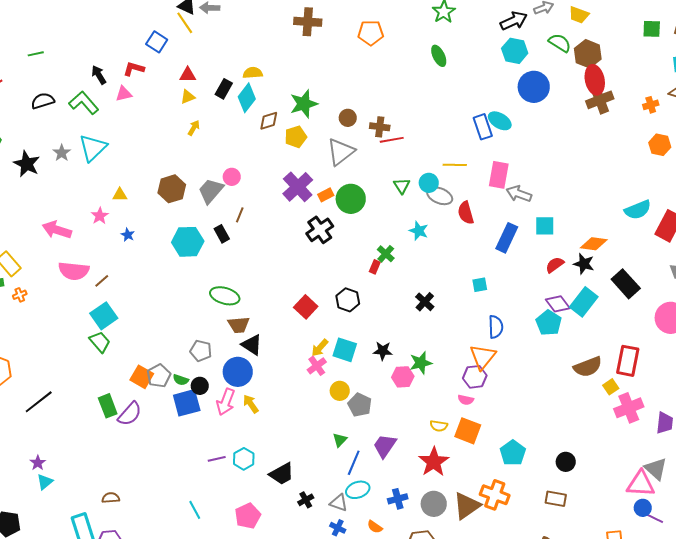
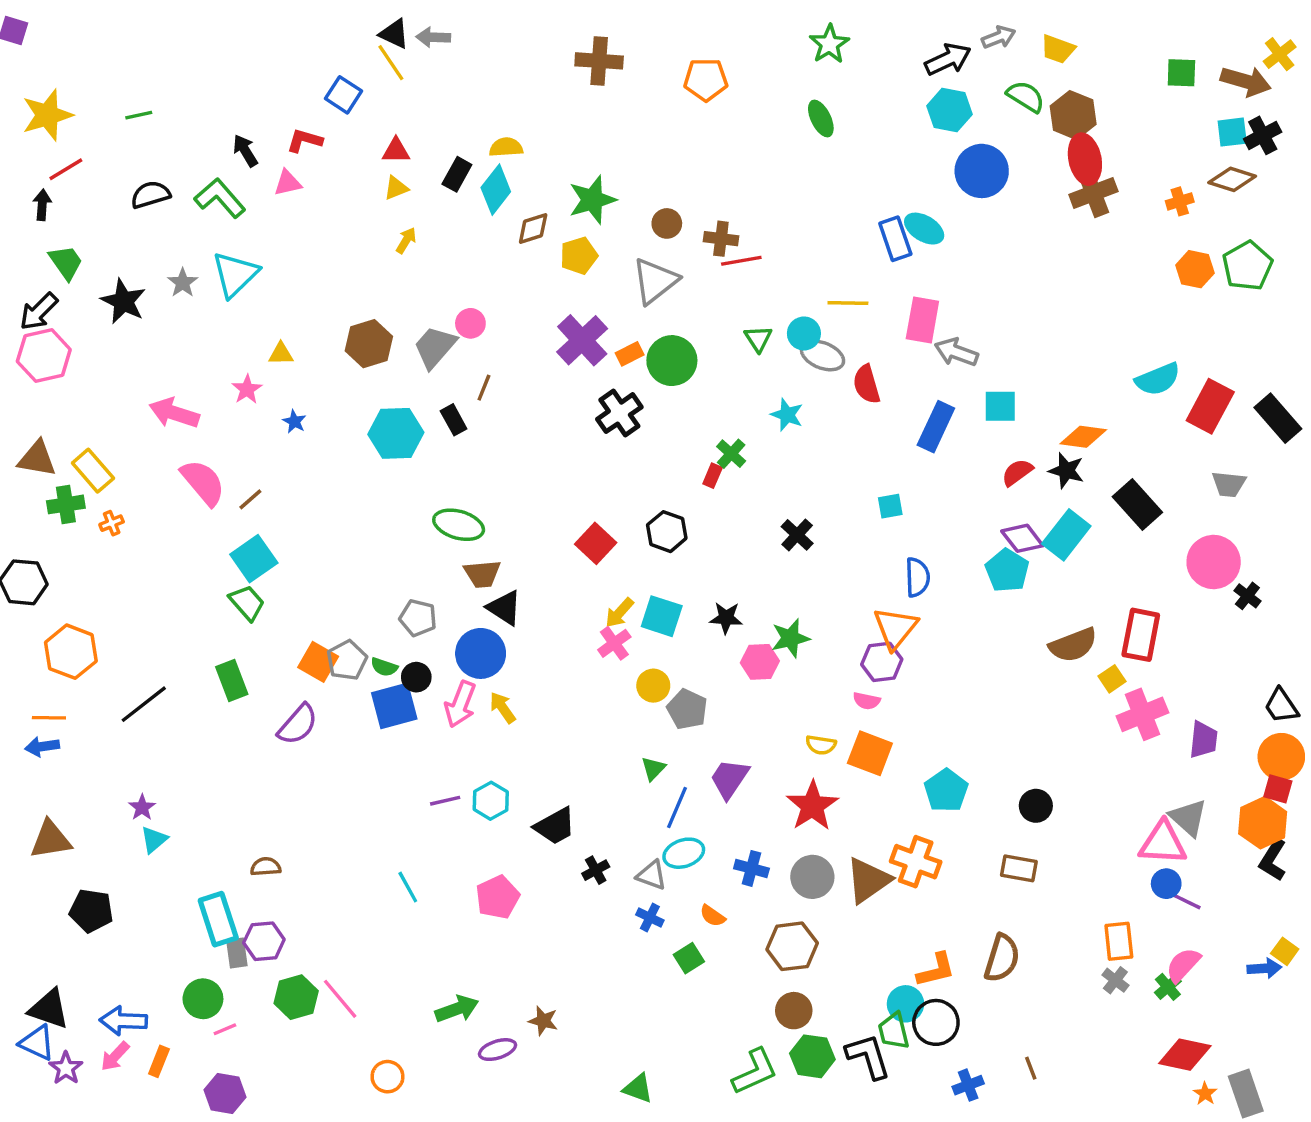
pink semicircle: (74, 271) -> (203, 482), turned -136
green rectangle: (108, 406) -> (232, 681), moved
blue cross: (398, 499) -> (751, 868), turned 30

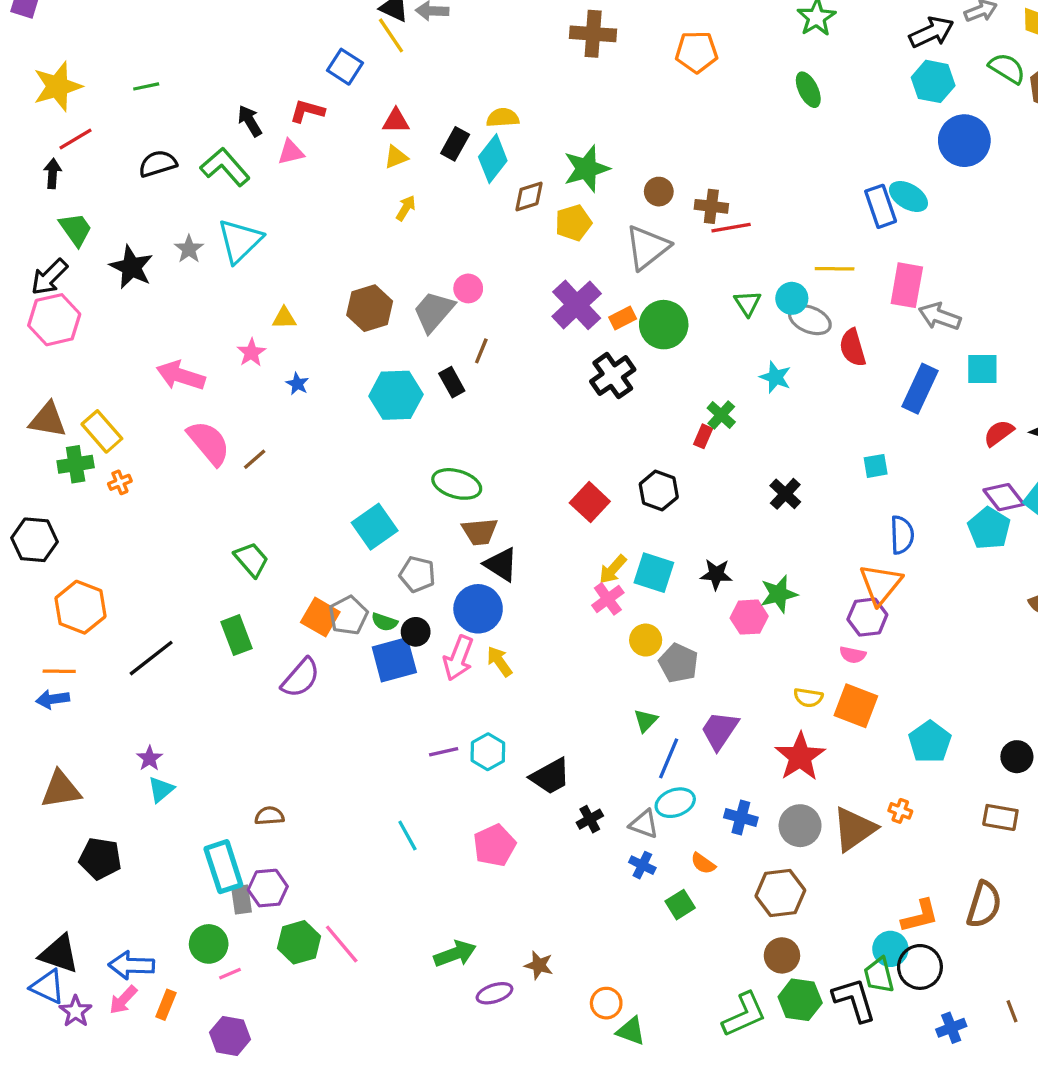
cyan square: (254, 559) -> (375, 527), moved
orange cross: (916, 862) -> (900, 811), size x0.5
orange circle: (387, 1077) -> (606, 1003), moved

